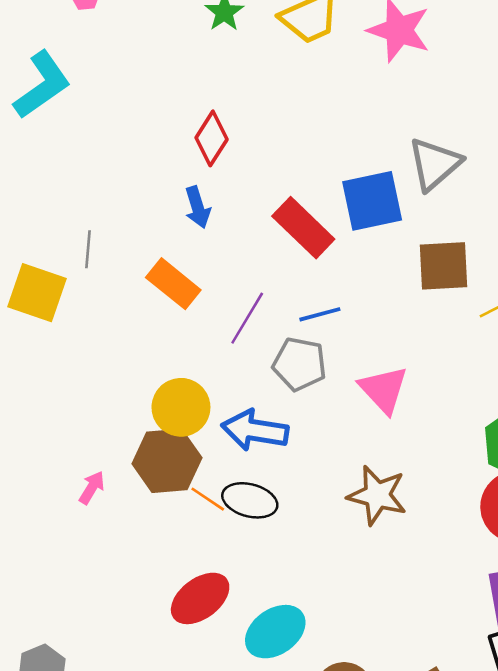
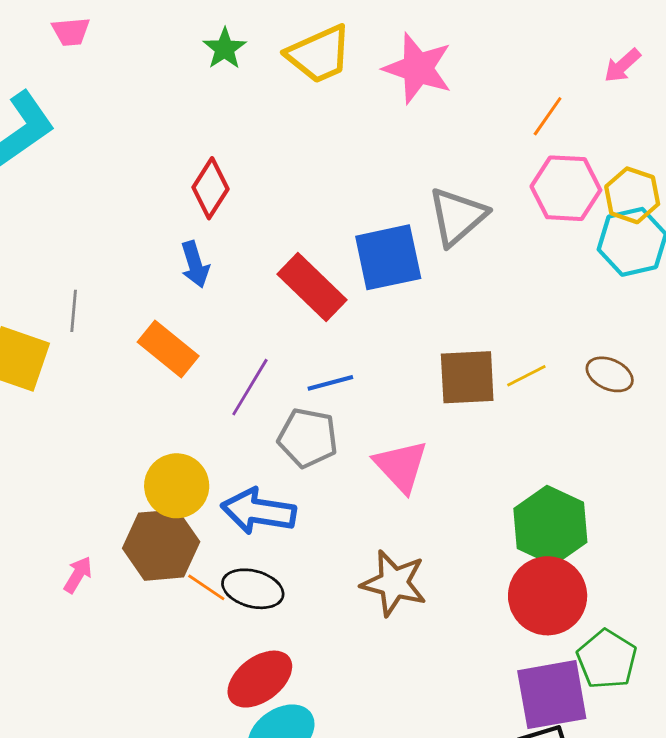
brown square: (443, 266) -> (467, 377), moved
red ellipse: (200, 598) -> (260, 679), moved

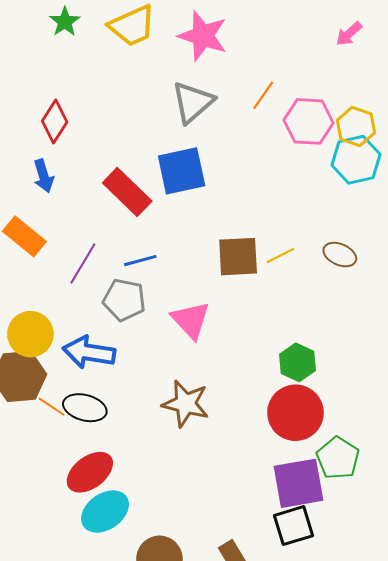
orange line: (548, 116) -> (263, 95), moved
gray triangle: (457, 216) -> (193, 102), moved
green hexagon: (550, 525) -> (298, 362), size x0.7

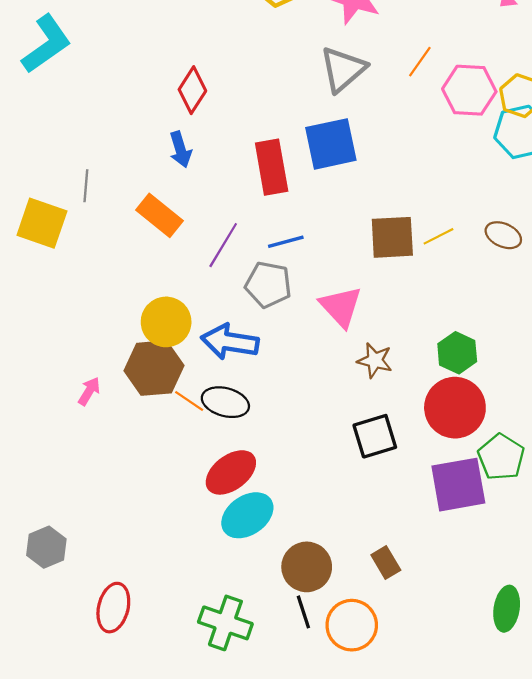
red rectangle: (127, 192) -> (272, 167), turned 36
brown star: (186, 404) -> (375, 360), moved, size x0.7
black square: (293, 526) -> (375, 436), moved

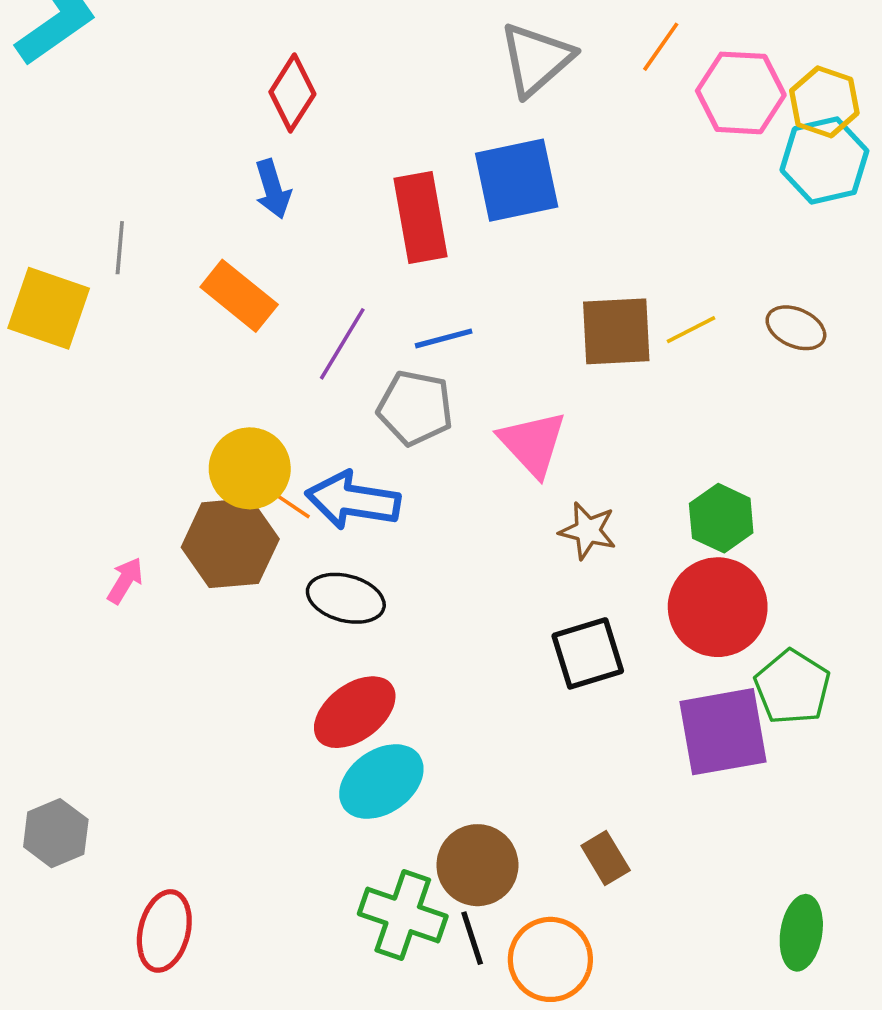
orange line: (189, 401) -> (287, 502), moved
green cross: (225, 623) -> (403, 915), moved

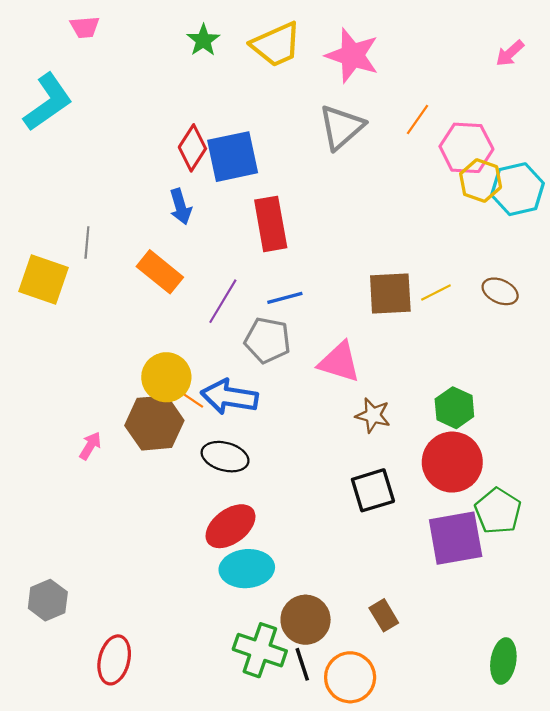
yellow hexagon: (824, 102) -> (481, 180), moved
blue square: (517, 180) -> (233, 157), moved
pink triangle: (533, 443) -> (339, 362), turned -30
cyan ellipse: (381, 782) -> (247, 569), turned 30

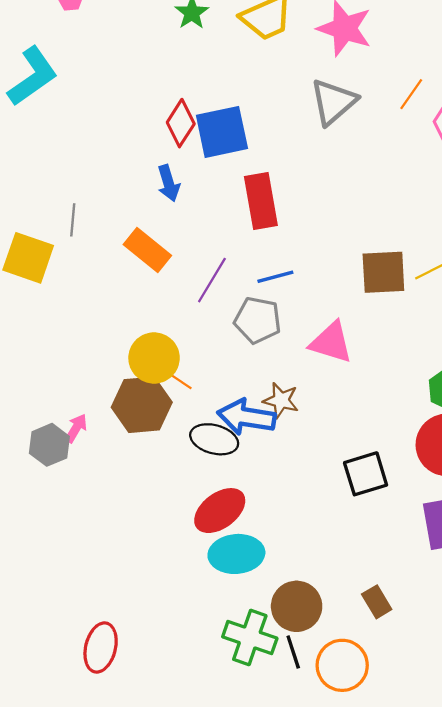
blue arrow: (229, 397) -> (246, 417), moved
brown star: (373, 415) -> (281, 400), moved
gray hexagon: (48, 600) -> (49, 445), moved

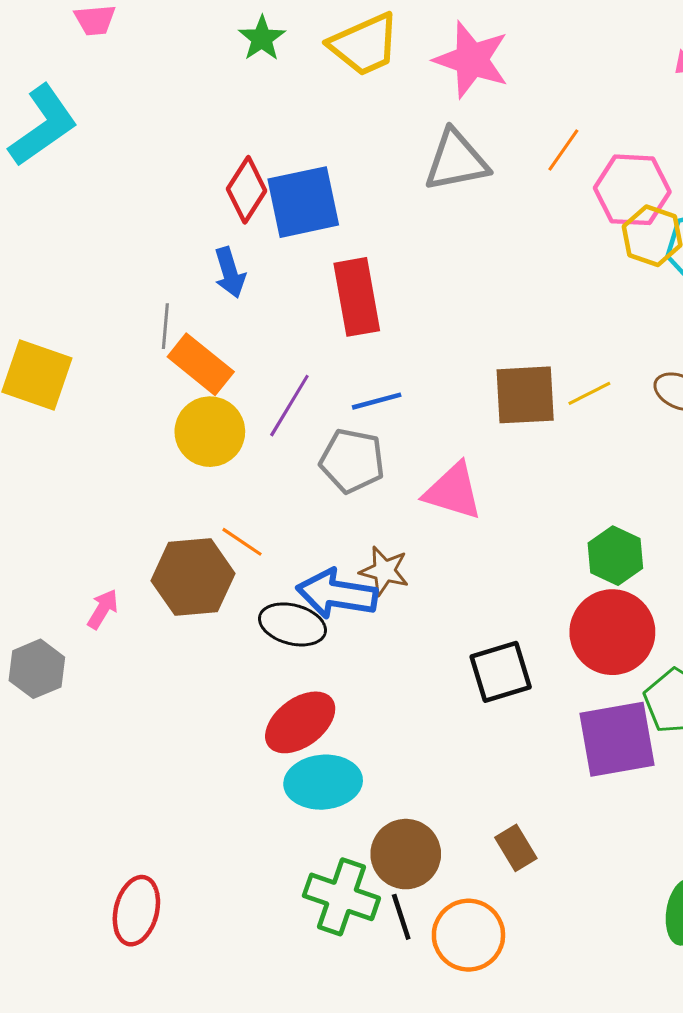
gray triangle: (333, 102) -> (456, 161), turned 30
gray line: (73, 220) -> (165, 326), moved
yellow circle: (154, 358) -> (210, 432), moved
gray hexagon: (49, 445) -> (37, 669), moved

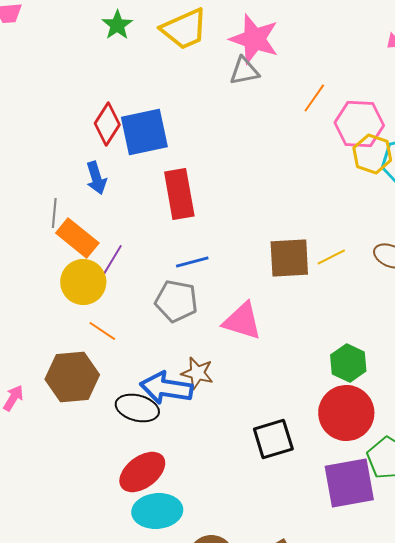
gray triangle: (456, 161) -> (244, 71), moved, size x0.7
purple line: (289, 406) -> (109, 265), moved
orange line: (242, 542) -> (102, 331), moved

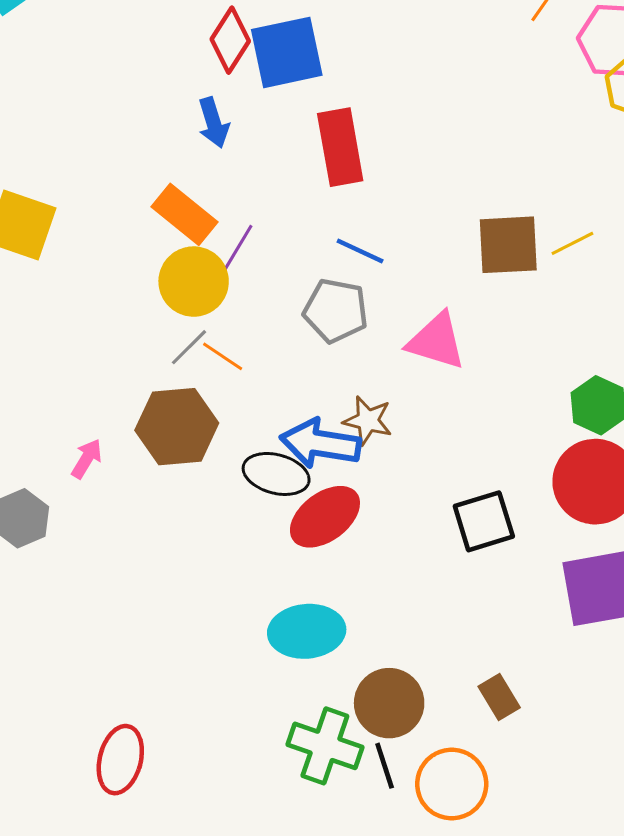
gray line: (54, 213) -> (189, 347), moved, turned 40
blue line: (192, 262) -> (360, 251), turned 40
red ellipse: (142, 472) -> (325, 517), moved

